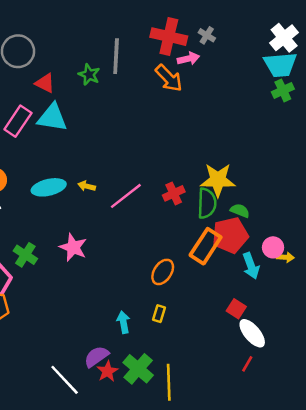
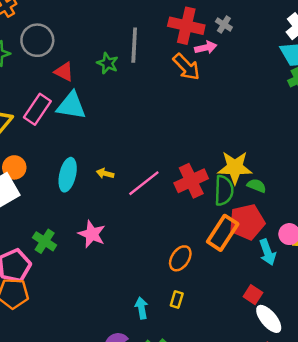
cyan ellipse: (49, 187) -> (68, 175), turned -64
red cross: (174, 193) -> (191, 181), size x1.5
green semicircle: (240, 211) -> (257, 186), moved

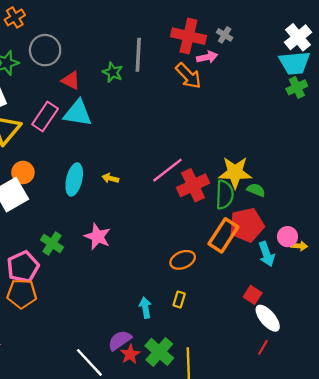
pink line: (144, 183) -> (167, 170), moved
orange ellipse: (180, 258) -> (183, 260), turned 35

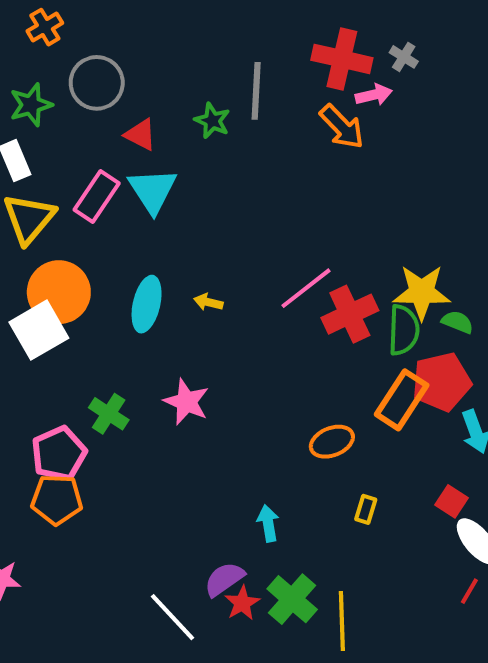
cyan triangle: (78, 113) -> (153, 190), turned 48
orange circle: (23, 172) -> (59, 292), size x1.6
yellow rectangle: (179, 300) -> (366, 509), moved

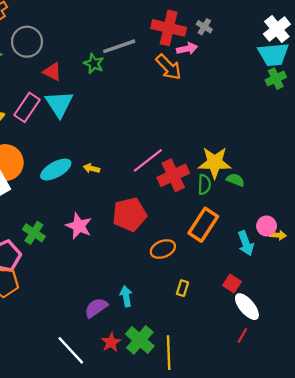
gray line: (256, 91) -> (119, 46), turned 68
cyan ellipse: (147, 304) -> (56, 170), turned 48
green semicircle: (404, 330) -> (204, 185), size x0.7
red pentagon: (442, 382) -> (129, 214), moved
purple semicircle: (224, 579) -> (96, 308), moved

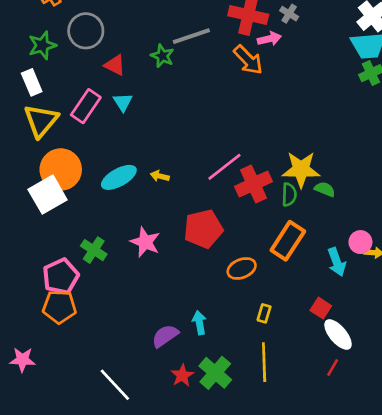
cyan triangle: (59, 104) -> (123, 102), size x0.6
white line: (71, 350) -> (115, 385), moved
yellow line: (169, 353) -> (264, 362), moved

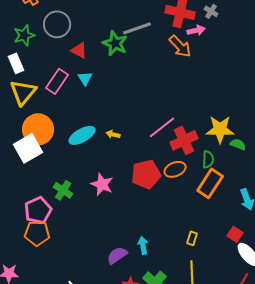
green star: (162, 56) -> (115, 43), size x1.4
green semicircle: (289, 195) -> (208, 159), moved
orange ellipse: (242, 268) -> (175, 169), moved

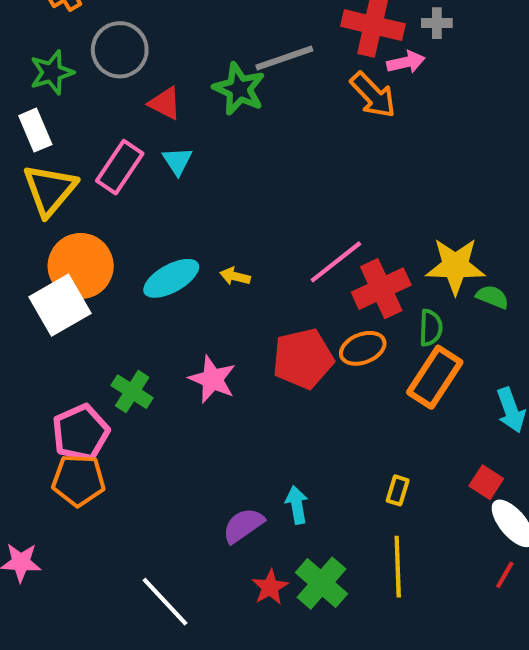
gray cross: (211, 11) -> (437, 23), turned -32

